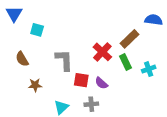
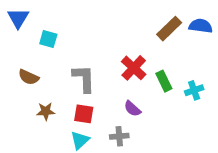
brown rectangle: (130, 39) -> (169, 29), moved
brown semicircle: (22, 59) -> (29, 77), turned -35
red square: (81, 80) -> (84, 114), moved

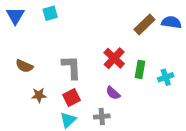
cyan square: (48, 39) -> (50, 13), moved, turned -32
green rectangle: (164, 81) -> (140, 69), turned 36
red square: (84, 114) -> (71, 97), turned -36

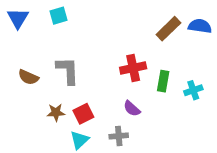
red cross: (114, 58) -> (133, 68), turned 35
gray L-shape: (71, 67) -> (68, 71), moved
brown star: (39, 95) -> (56, 112), moved

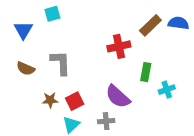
blue triangle: (18, 18) -> (23, 30), moved
red cross: (133, 68) -> (119, 46), moved
cyan cross: (193, 90) -> (167, 90), moved
purple semicircle: (132, 109) -> (118, 97), size x1.6

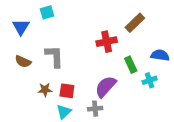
blue semicircle: (178, 23) -> (160, 55), moved
green rectangle: (146, 72) -> (131, 65), turned -35
purple semicircle: (118, 97) -> (106, 87), turned 90
red square: (75, 101) -> (67, 91), turned 35

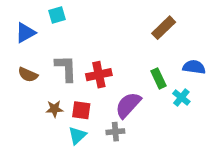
blue triangle: (21, 27) -> (25, 33), turned 30
red cross: (107, 42) -> (99, 75), moved
cyan cross: (150, 80) -> (181, 97), turned -32

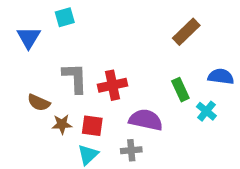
blue triangle: (25, 33) -> (29, 37), turned -30
brown semicircle: (28, 75) -> (39, 103), moved
purple semicircle: (128, 105) -> (146, 120), turned 60

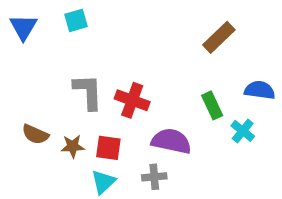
blue triangle: (29, 37) -> (23, 27), moved
red cross: (112, 85) -> (132, 100), turned 32
brown semicircle: (39, 103) -> (35, 134), moved

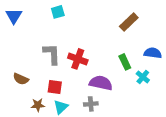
cyan square: (76, 20) -> (58, 12), moved
brown star: (73, 146) -> (38, 105), moved
red square: (108, 148) -> (55, 87), moved

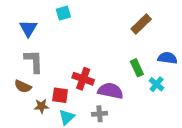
blue triangle: (14, 16) -> (28, 28), moved
gray L-shape: (52, 54) -> (34, 61), moved
red cross: (78, 59) -> (83, 79), moved
brown star: (38, 105) -> (41, 106), moved

